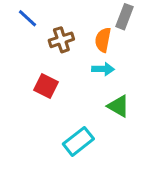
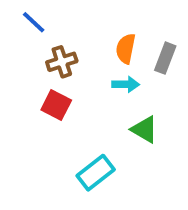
gray rectangle: (125, 17) -> (165, 58), moved
brown cross: (61, 40) -> (62, 62), moved

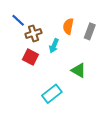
blue line: (34, 22) -> (18, 20), moved
cyan arrow: (126, 84) -> (54, 46), moved, turned 112

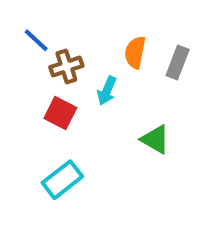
cyan rectangle: (52, 94) -> (62, 180), moved

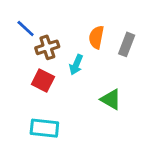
cyan rectangle: (62, 180) -> (44, 128), turned 44

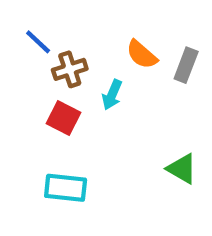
orange semicircle: (96, 37) -> (142, 55), turned -60
green triangle: (111, 99) -> (182, 169), moved

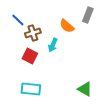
gray rectangle: (186, 65) -> (88, 15), moved
green triangle: (182, 169) -> (85, 89), moved

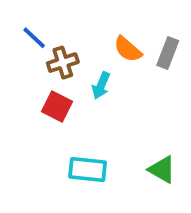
gray rectangle: (88, 15) -> (168, 53), moved
cyan rectangle: (31, 89) -> (88, 170), moved

